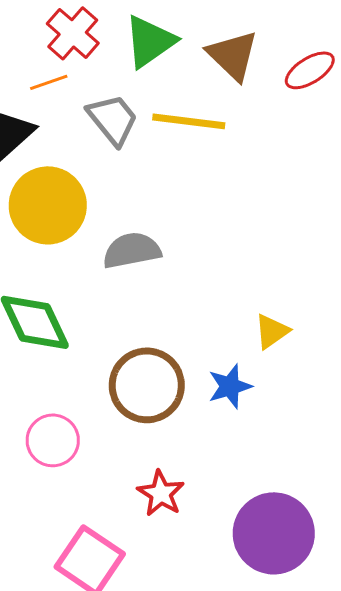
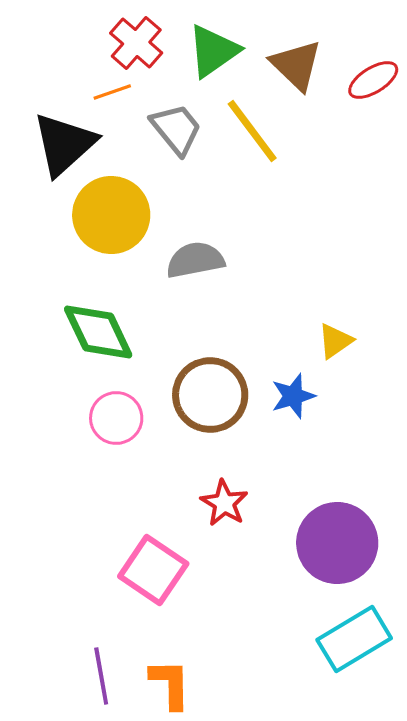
yellow line: (189, 121) -> (252, 131), turned 46
pink circle: (53, 440) -> (116, 418), moved

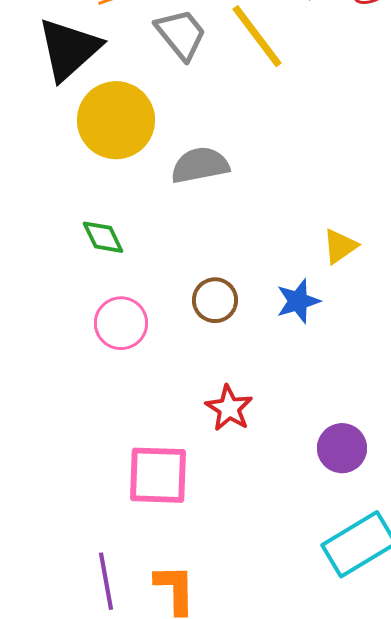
green diamond: (98, 332) -> (103, 237), size x0.6
brown circle: (210, 395) -> (215, 300), size x0.6
purple circle: (337, 543) -> (342, 448), size x0.6
pink square: (153, 570) -> (158, 475), turned -32

